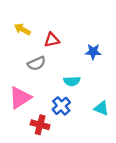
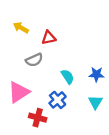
blue star: (93, 52) -> (96, 74), moved
cyan semicircle: (72, 81) -> (68, 77), turned -120
cyan triangle: (101, 108) -> (95, 102), turned 40

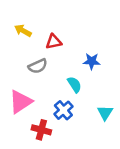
blue star: (96, 74) -> (92, 61), moved

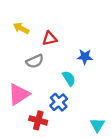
cyan triangle: (105, 113) -> (97, 125), moved

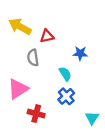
yellow arrow: (21, 28) -> (20, 26), size x1.5
gray semicircle: (35, 61) -> (33, 58), turned 105
blue cross: (59, 102) -> (66, 96), moved

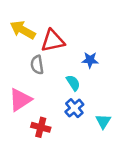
red triangle: (47, 36) -> (53, 41), size x1.5
cyan triangle: (92, 118) -> (103, 121), moved

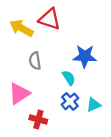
red triangle: (53, 41) -> (50, 19), moved, turned 30
blue star: (90, 60) -> (85, 56), size x1.5
cyan triangle: (103, 121) -> (94, 105), moved, turned 35

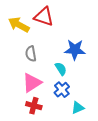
pink triangle: (19, 94) -> (32, 83), moved
cyan triangle: (94, 105) -> (78, 108), moved

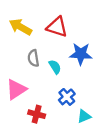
red triangle: (44, 17) -> (57, 27), moved
cyan semicircle: (61, 69) -> (55, 67), moved
pink triangle: (32, 83) -> (16, 89), moved

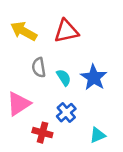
red triangle: (57, 27) -> (66, 31), turned -30
blue star: (81, 54) -> (94, 77), moved, turned 30
blue cross: (67, 97) -> (66, 113), moved

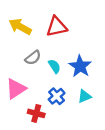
gray semicircle: (39, 67) -> (33, 58), turned -119
cyan triangle: (98, 135) -> (84, 96), moved

